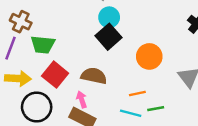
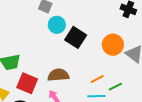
black square: (109, 37) -> (76, 37), moved
orange circle: (149, 56) -> (113, 45), moved

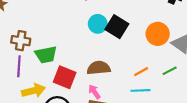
cyan circle: (57, 25) -> (98, 24), moved
green line: (115, 87) -> (170, 71), moved

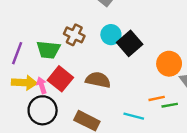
brown cross: (21, 41) -> (74, 35), moved
orange line: (141, 72) -> (157, 98), moved
pink arrow: (94, 92) -> (42, 85), moved

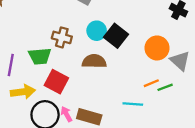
brown semicircle: (98, 80) -> (94, 61), moved
pink arrow: (42, 85) -> (66, 114), moved

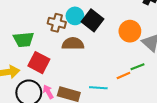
brown cross: (62, 37) -> (57, 23), moved
orange line: (151, 83) -> (123, 76), moved
cyan line: (133, 104) -> (98, 88), moved

